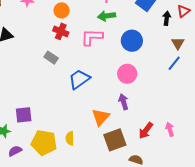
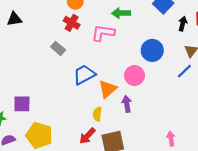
blue circle: (132, 41) -> (152, 50), moved
orange triangle: (101, 117) -> (108, 89), moved
red arrow: (146, 131) -> (87, 136), moved
yellow semicircle: (70, 138) -> (97, 114), moved

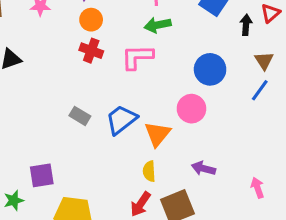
gray rectangle: (58, 48) -> (80, 116), moved
purple arrow: (127, 104) -> (203, 168), moved, turned -56

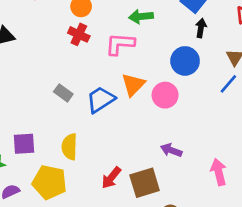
black arrow: (246, 25) -> (201, 28), moved
orange triangle: (157, 134) -> (133, 85), moved
yellow semicircle: (149, 171) -> (69, 147), moved, size x1.4
pink arrow: (257, 188) -> (219, 172), size x1.4

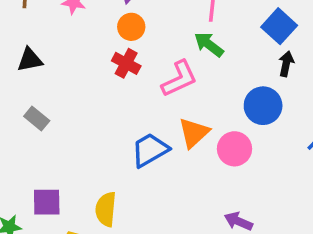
green arrow: (141, 17) -> (209, 44), turned 40
pink L-shape: (120, 44) -> (179, 79), turned 148
gray rectangle: (63, 93) -> (37, 118), moved

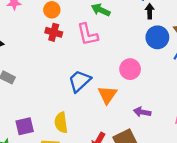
pink L-shape: (179, 79) -> (88, 34), turned 115
blue circle: (263, 106) -> (157, 37), moved
orange triangle: (194, 133) -> (107, 95), moved

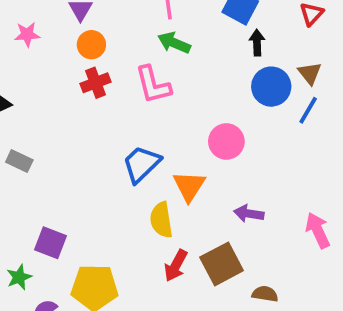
red cross: (54, 32) -> (96, 83), turned -35
yellow semicircle: (61, 123) -> (161, 220), moved
purple square: (25, 126) -> (51, 243), turned 36

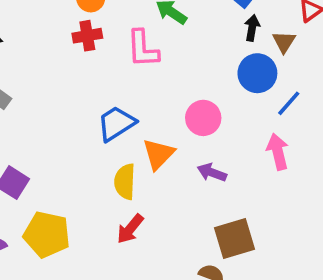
brown triangle: (310, 73) -> (284, 42), moved
purple arrow: (249, 214) -> (212, 172), moved
pink arrow: (318, 230) -> (278, 152), moved
brown square: (222, 264) -> (235, 238), moved

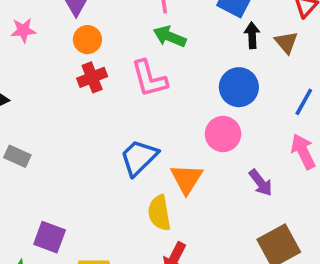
blue circle: (257, 73) -> (239, 87), moved
purple arrow: (212, 172) -> (261, 183), moved, turned -136

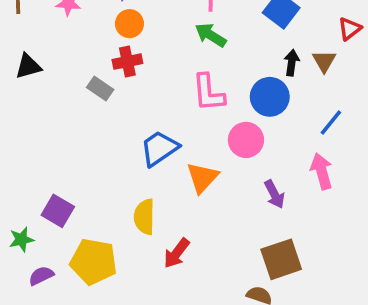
black arrow: (252, 35) -> (292, 63), moved
pink L-shape: (149, 79) -> (208, 93), moved
gray rectangle: (17, 156) -> (100, 88), moved
yellow semicircle: (159, 213) -> (144, 217), moved

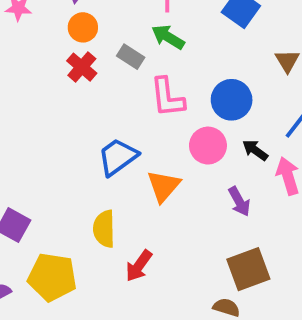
red cross: (127, 62) -> (82, 67), turned -36
black arrow: (292, 63) -> (255, 150), moved, turned -60
gray rectangle: (100, 88) -> (131, 57), moved

